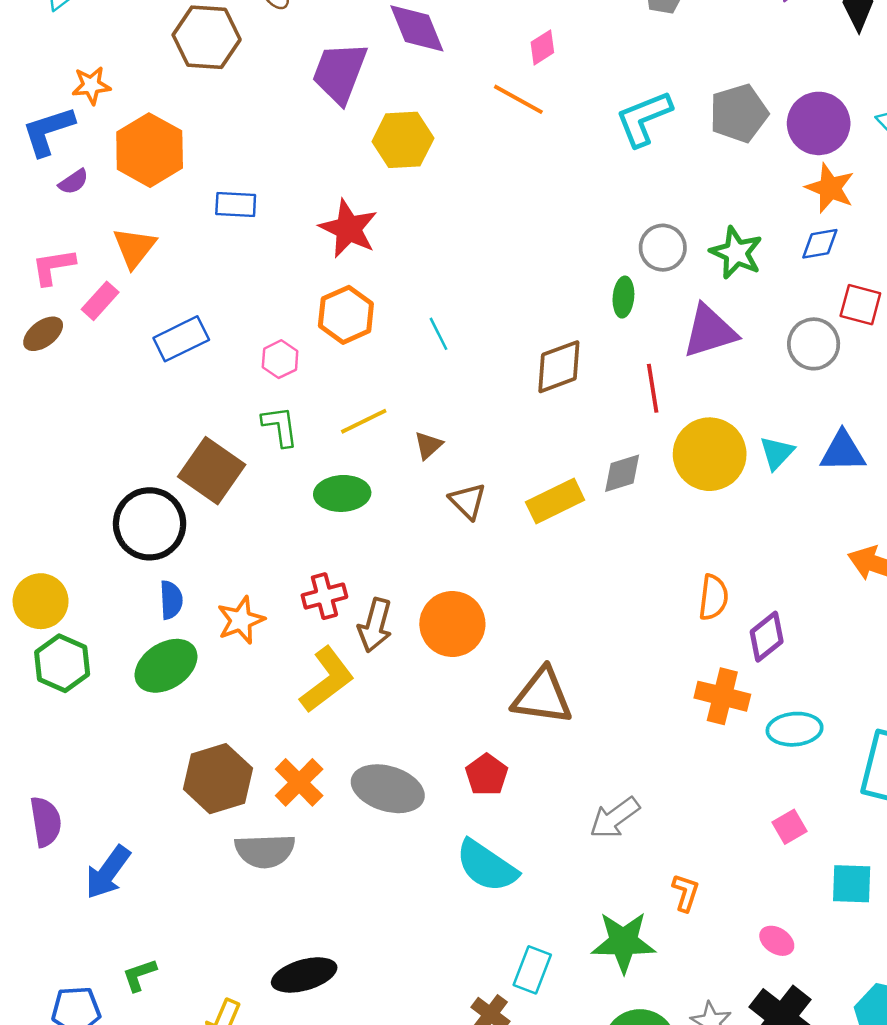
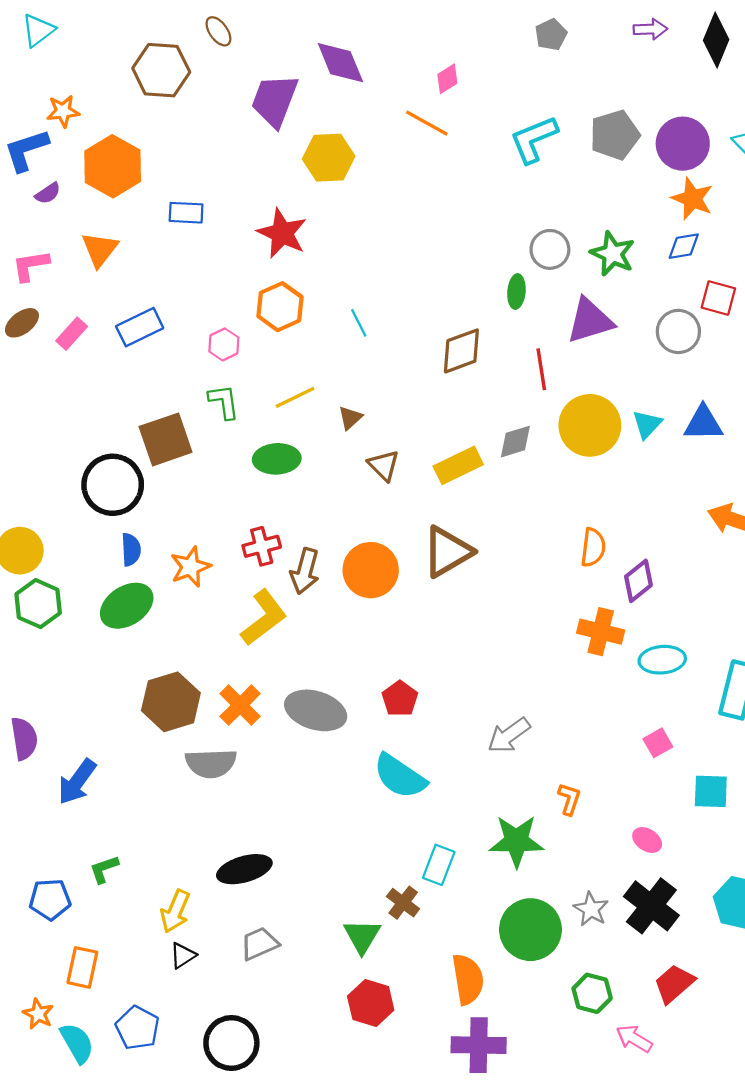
pink rectangle: (100, 301) -> (72, 334), moved
brown square: (212, 471) -> (166, 439), turned 36
brown triangle: (542, 696) -> (447, 552), moved, turned -38

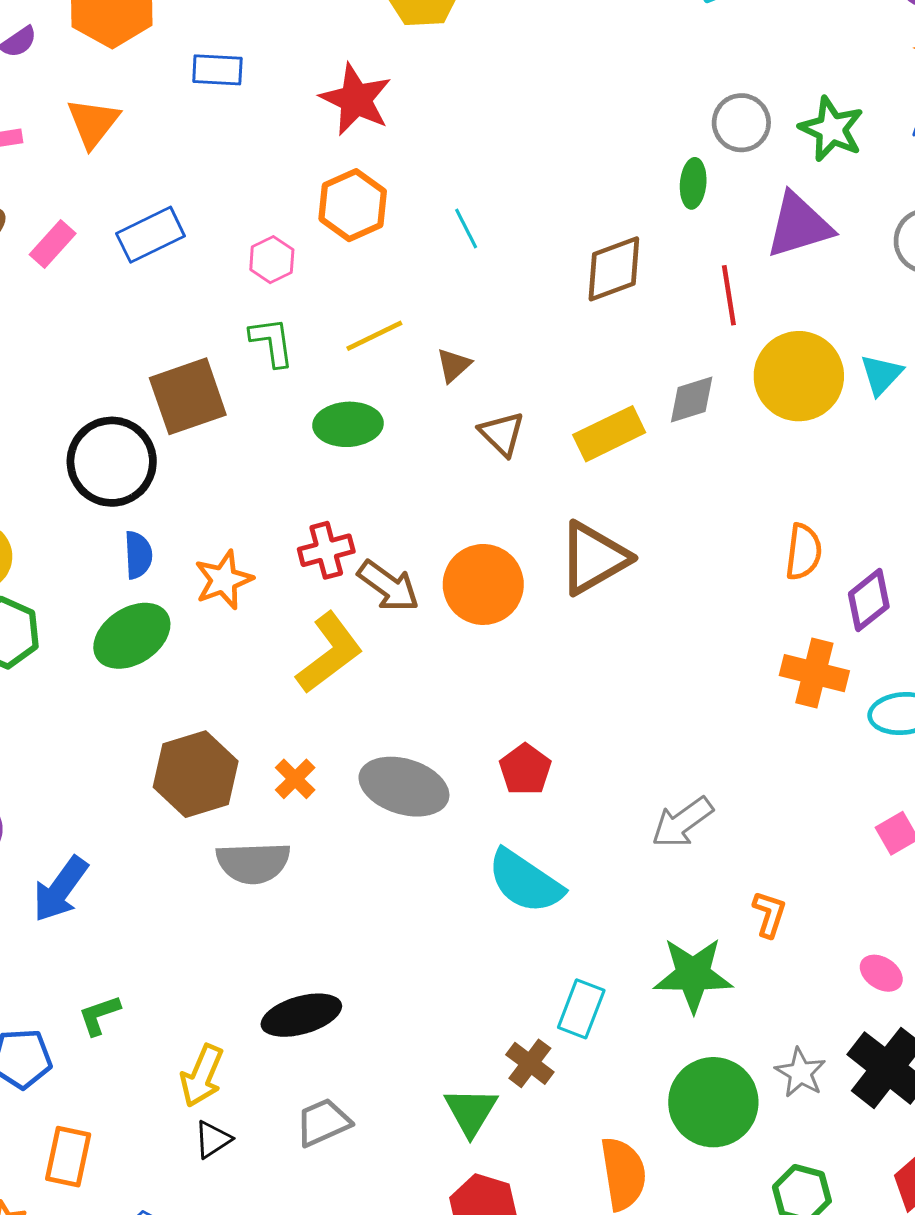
brown arrow: (305, 571) -> (388, 586), turned -69
orange cross: (240, 705) -> (295, 779), size x0.7

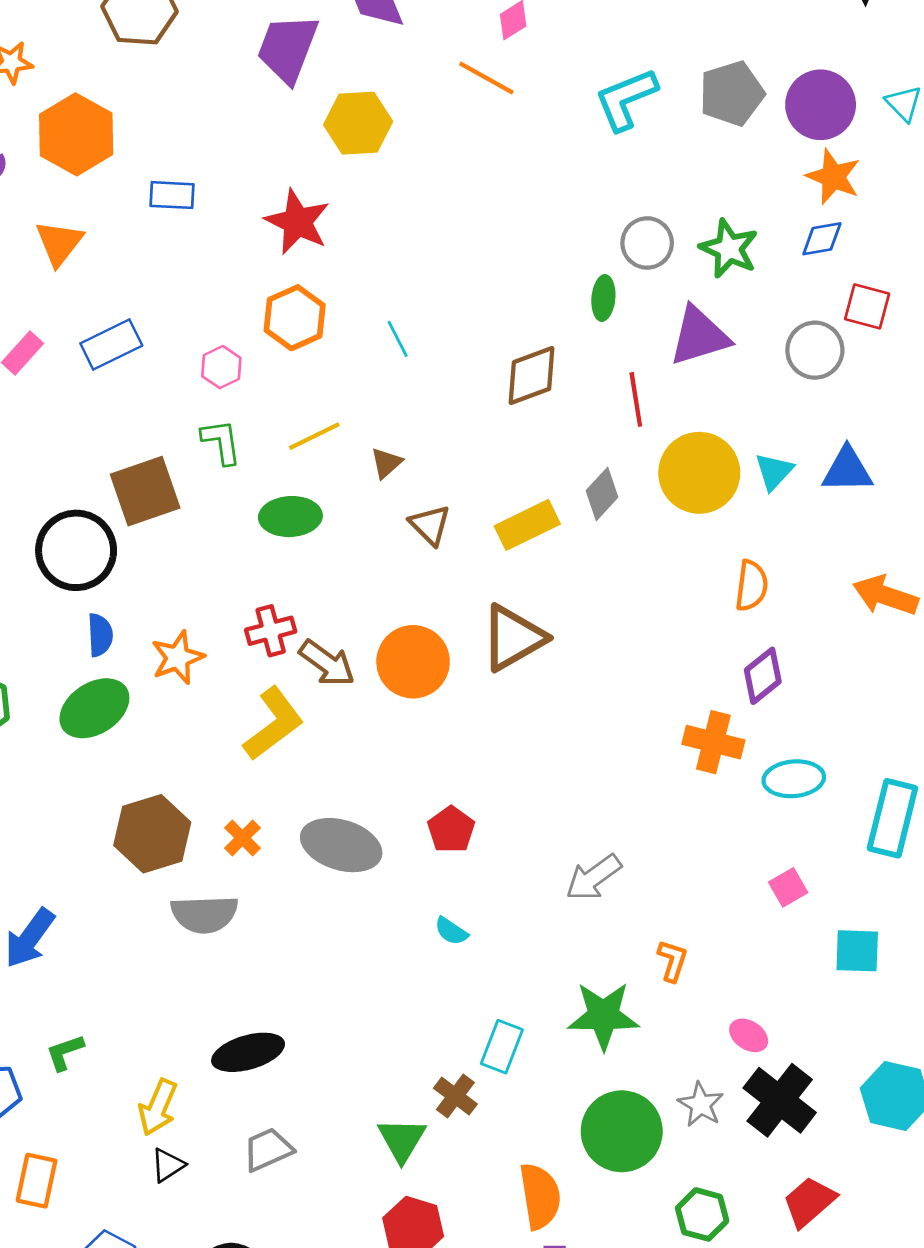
gray diamond: (692, 399) -> (602, 494), turned -30
orange semicircle: (804, 552) -> (751, 586), moved
cyan semicircle: (525, 881) -> (451, 931), size x0.5
pink ellipse: (881, 973) -> (749, 1035), moved

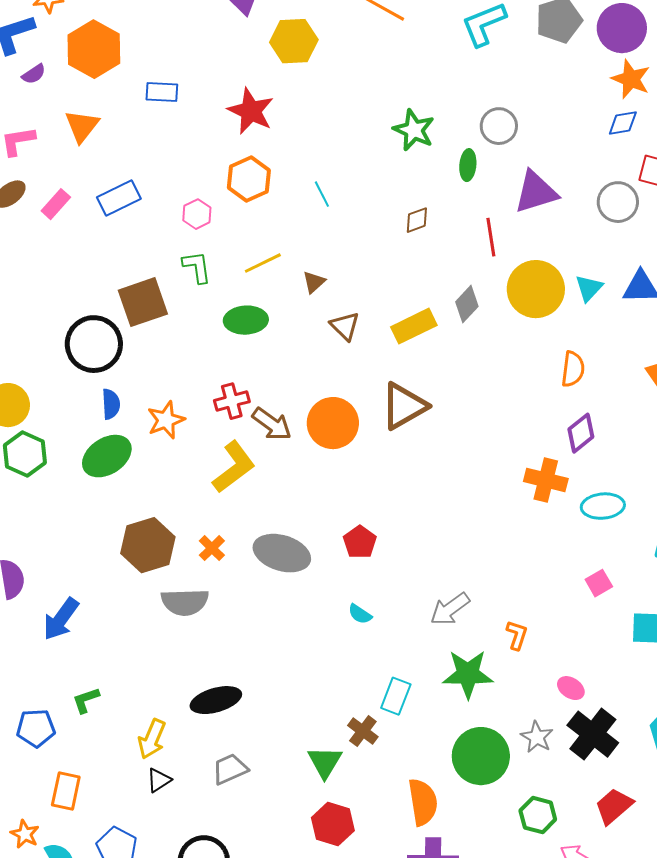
green star: (729, 249) -> (414, 130), moved
brown diamond: (531, 376) -> (417, 220), size x0.6
gray arrow: (594, 877) -> (450, 609), moved

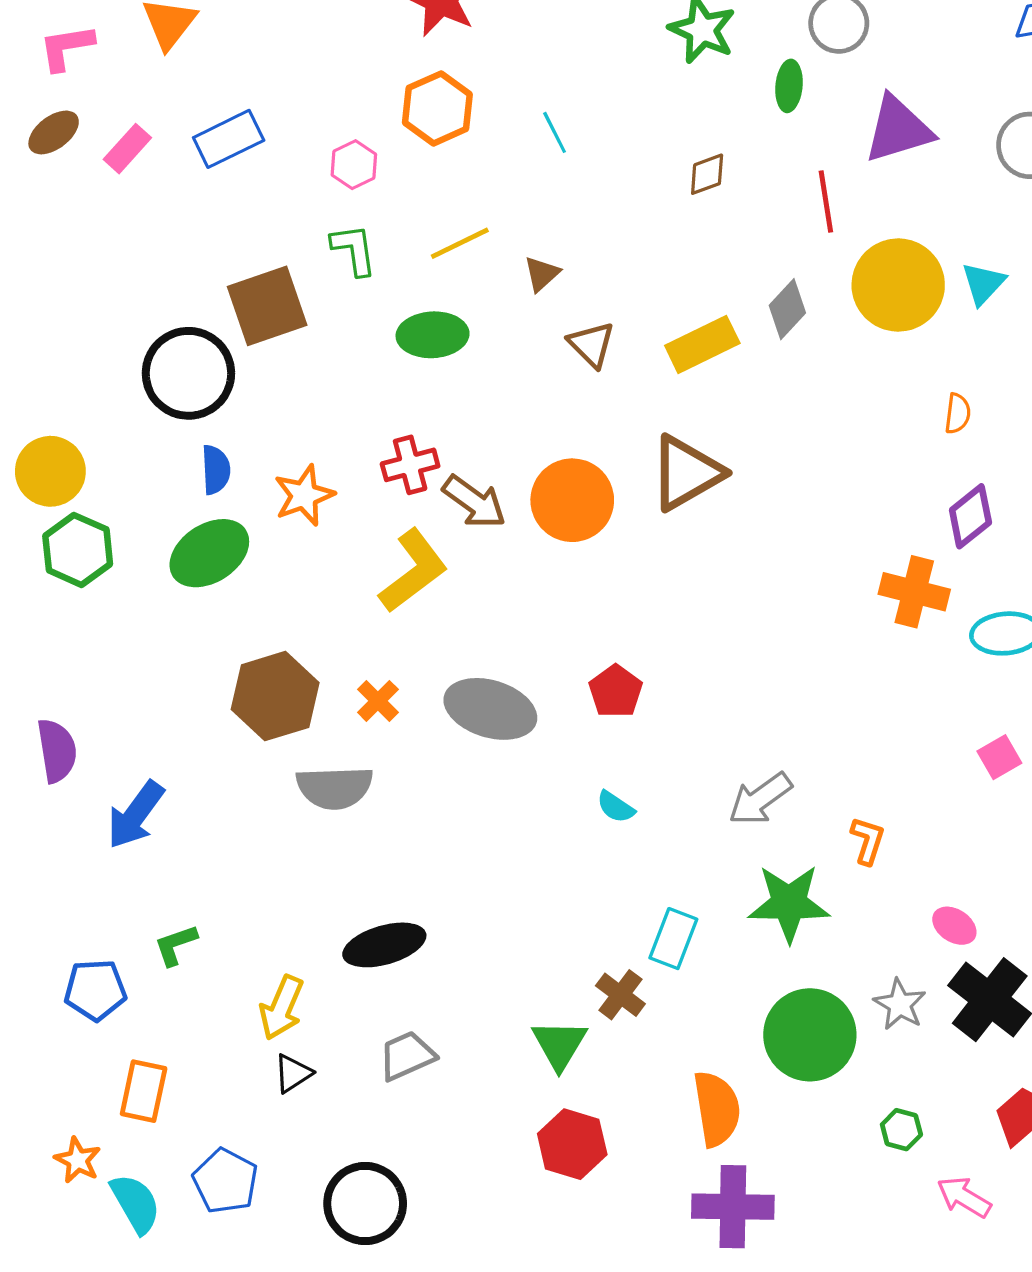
orange semicircle: (573, 369) -> (958, 413), size x0.7
green hexagon: (538, 815) -> (901, 1130), size x0.7

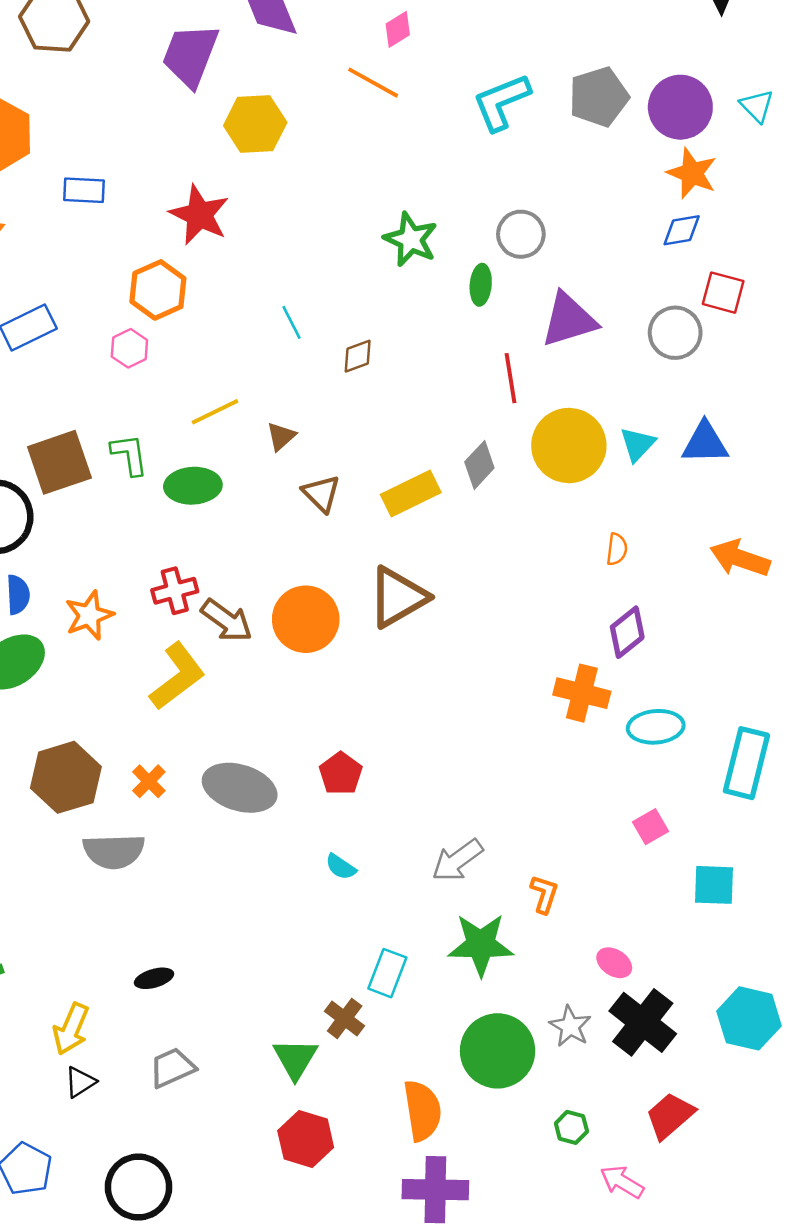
orange hexagon: (437, 108) -> (158, 290), moved
brown diamond: (707, 174) -> (358, 356), moved
green L-shape: (354, 250) -> (129, 455), moved
black ellipse: (384, 945) -> (154, 978), size x0.6

